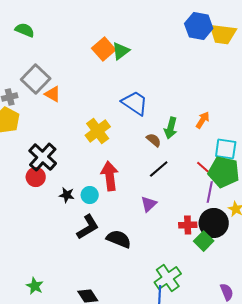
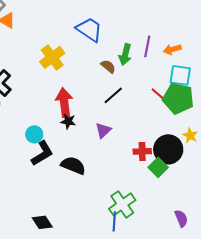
orange arrow: (203, 120) -> (172, 49), moved, turned -138
purple line: (210, 192) -> (147, 46), moved
black star: (67, 195) -> (68, 121), moved
cyan circle: (90, 195) -> (34, 134), moved

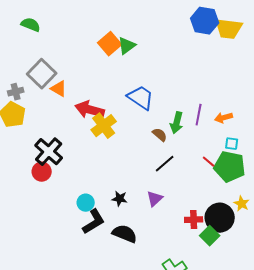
cyan square: (180, 75) -> (232, 144), size x0.6
red arrow: (64, 102) -> (90, 110), moved, turned -68
black star: (68, 121) -> (120, 199), moved

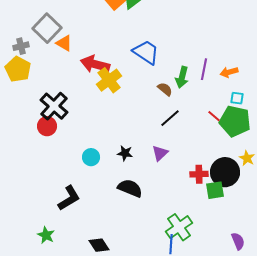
black L-shape: (94, 222) -> (69, 198), moved
green square: (210, 236) -> (215, 190), turned 36

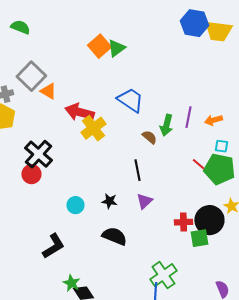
black line: (170, 118) -> (137, 170), moved, turned -60
green star: (46, 235) -> (71, 283), moved

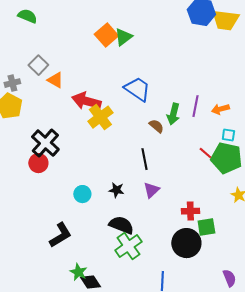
gray square: (31, 76) -> (38, 65), size x0.7
black circle: (209, 220) -> (186, 243), moved
green cross: (163, 275) -> (128, 246), moved

